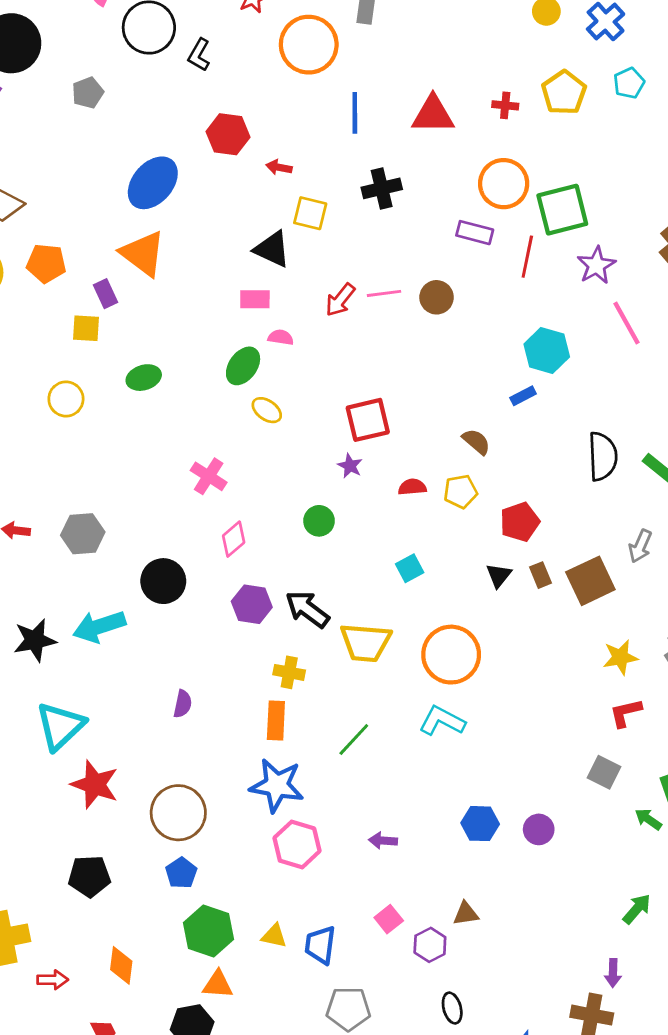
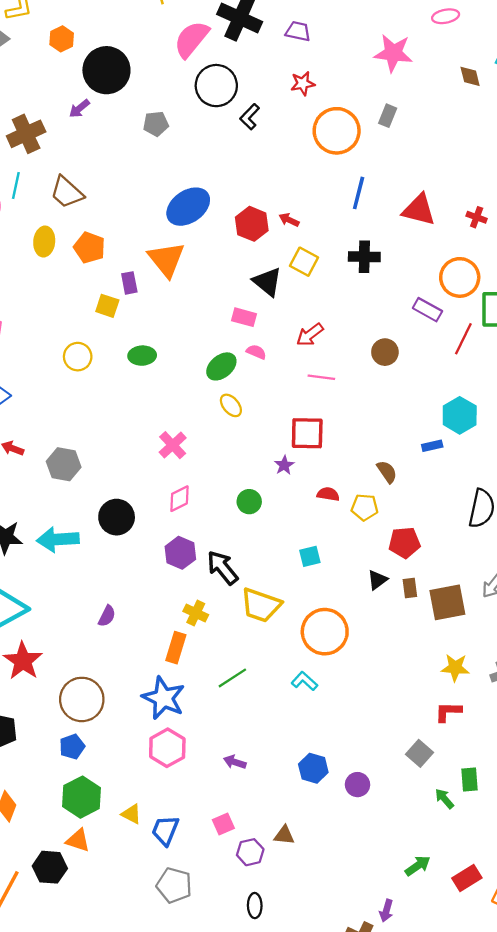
red hexagon: (228, 134) -> (252, 224), moved
pink line: (384, 293) -> (321, 377), moved
cyan L-shape: (442, 721) -> (304, 681), size x0.7

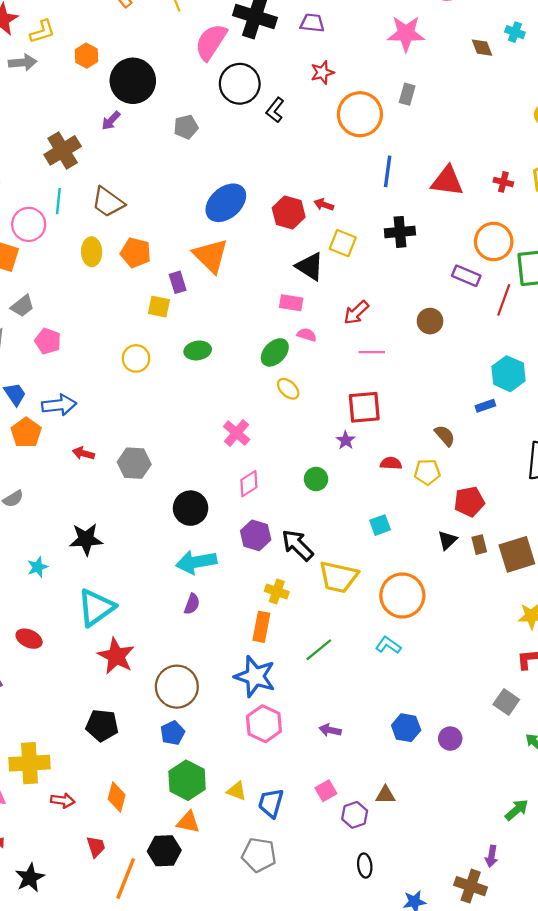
cyan arrow: (58, 539) -> (196, 562), moved
gray pentagon: (174, 885) -> (259, 855), moved

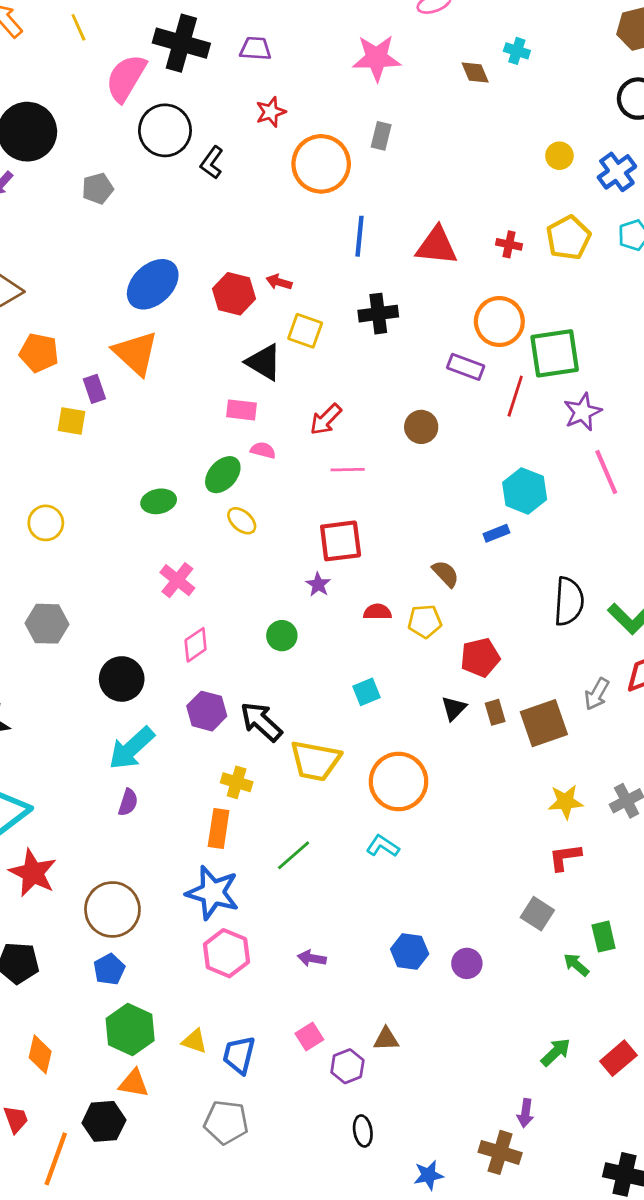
green ellipse: (198, 351) -> (159, 501), moved
yellow circle: (136, 358) -> (46, 523), moved
cyan arrow: (196, 562) -> (132, 748), turned -30

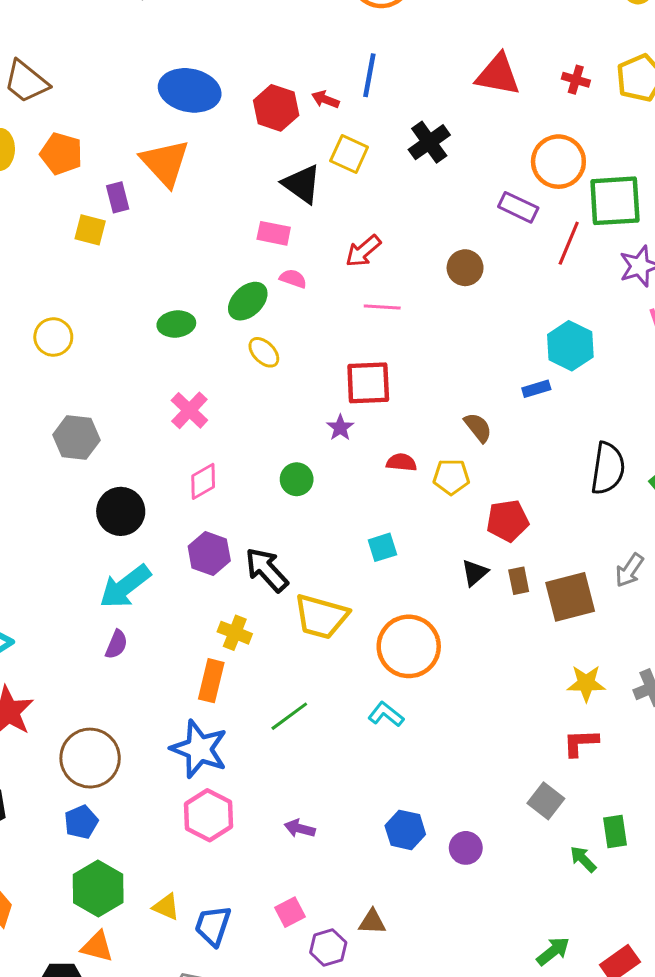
blue line: (360, 236) -> (369, 75), moved
blue ellipse: (153, 284) -> (190, 90), turned 50
black cross: (378, 314) -> (429, 142), turned -33
gray hexagon: (47, 624) -> (76, 438), moved

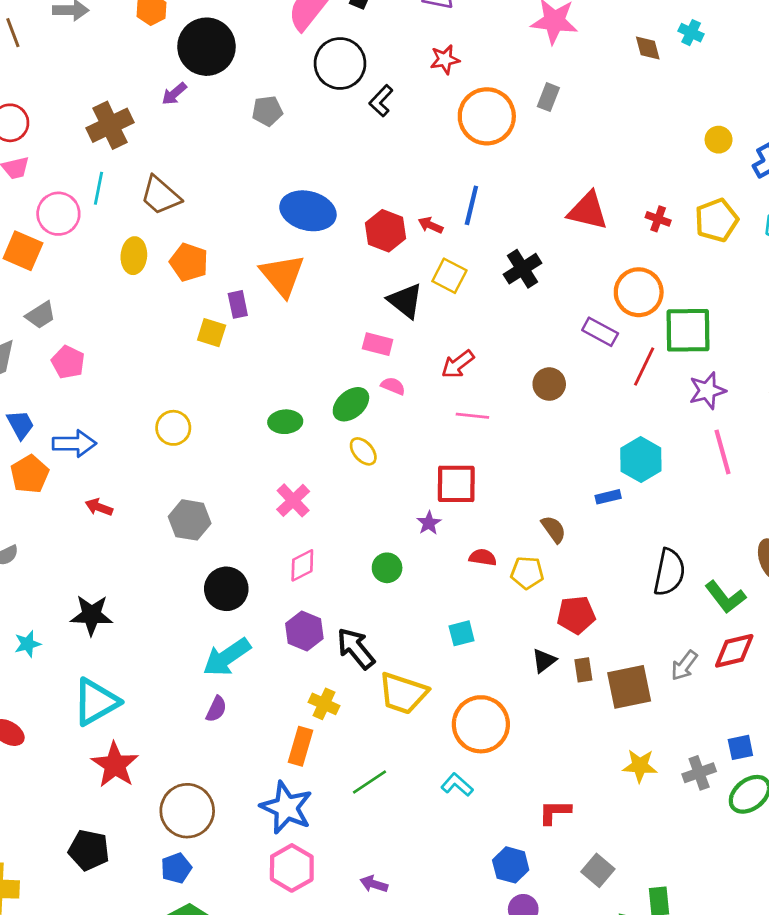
red L-shape: (581, 743) -> (555, 812), moved
blue hexagon: (405, 830) -> (511, 865), moved

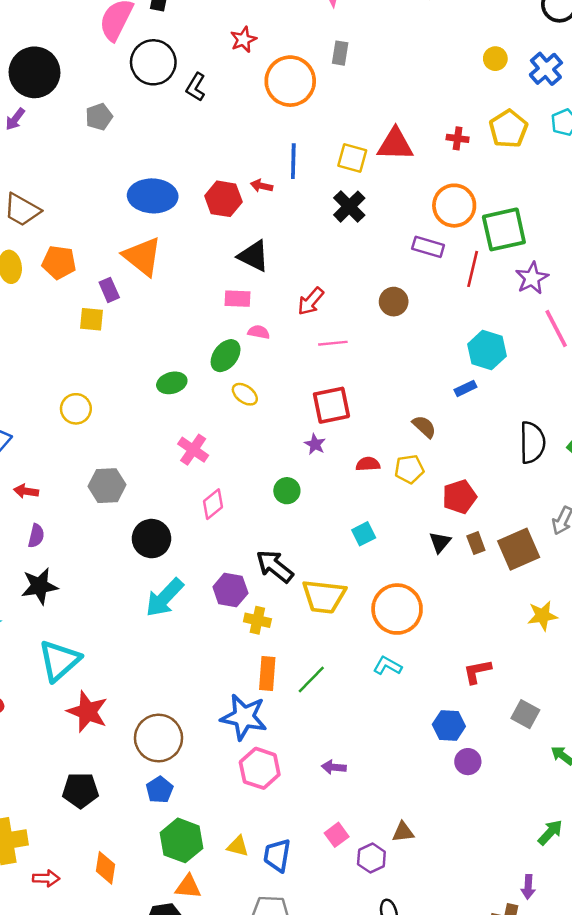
yellow square: (449, 276) -> (352, 158), moved
purple hexagon: (304, 631) -> (230, 590), moved
purple semicircle: (216, 709) -> (36, 536), moved
orange rectangle: (301, 746) -> (267, 674), moved

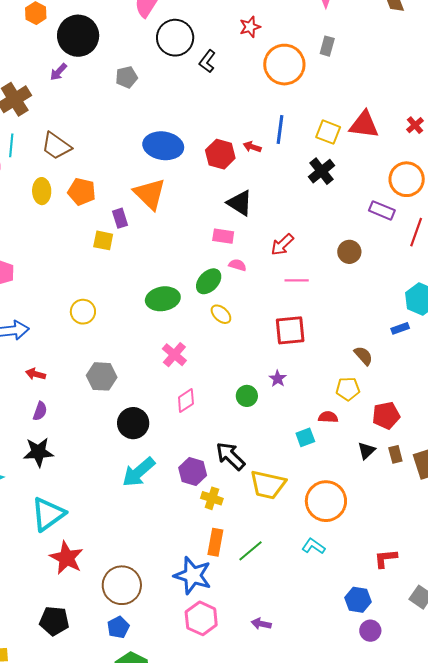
red cross: (458, 138) -> (415, 125), turned 36
green ellipse: (172, 383) -> (163, 299), size x1.4
purple star: (315, 444) -> (278, 379), moved
red semicircle: (368, 464) -> (328, 417), moved

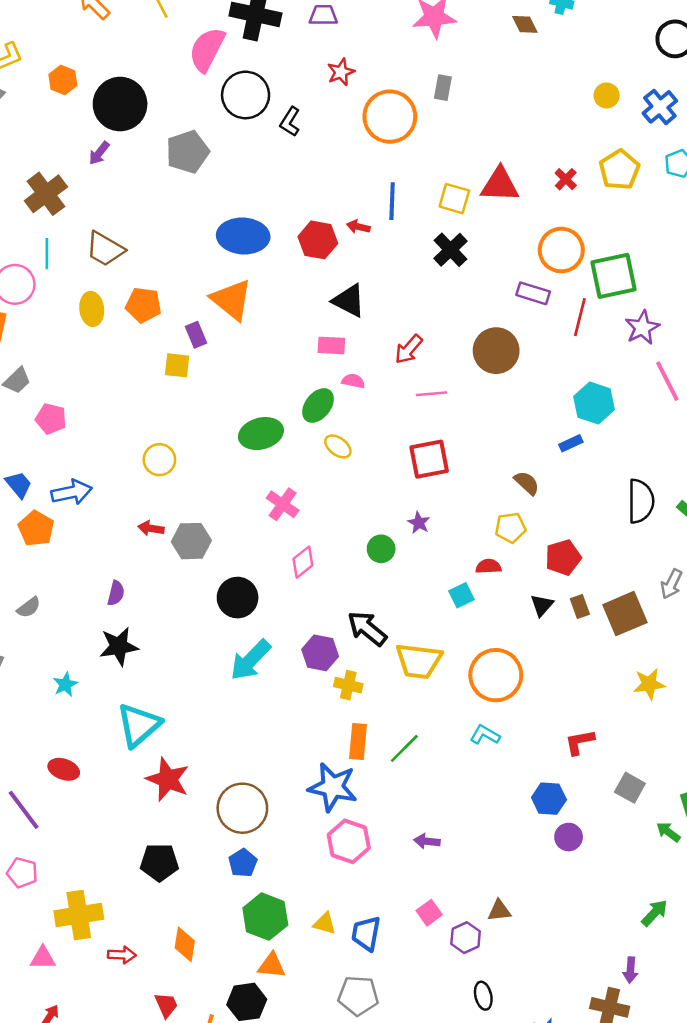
gray pentagon: (127, 77) -> (188, 152), size x1.5
brown circle: (349, 252) -> (496, 351), size x1.5
red arrow: (36, 374) -> (151, 528), moved

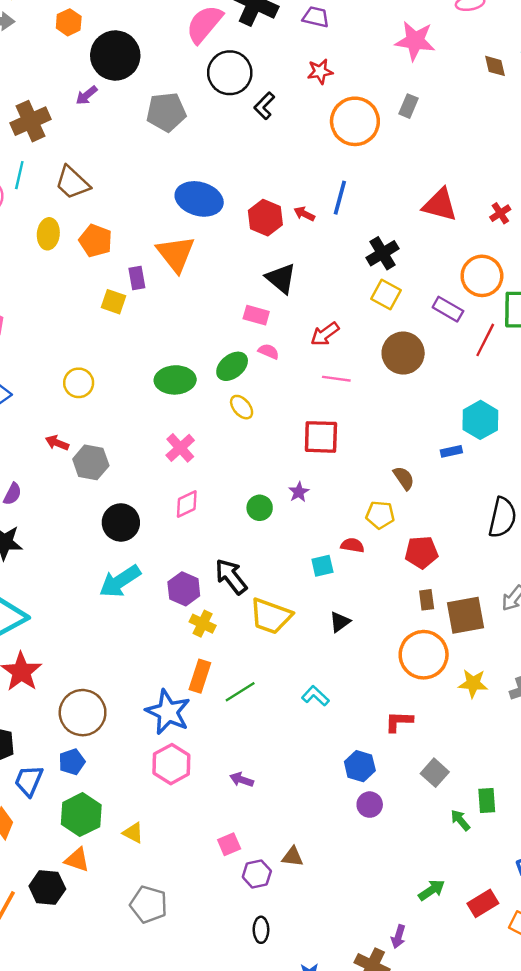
yellow square: (454, 199) -> (386, 295), moved
black triangle: (542, 605) -> (340, 622), moved
orange circle: (496, 675) -> (424, 655), moved
blue trapezoid: (366, 934) -> (29, 781), moved

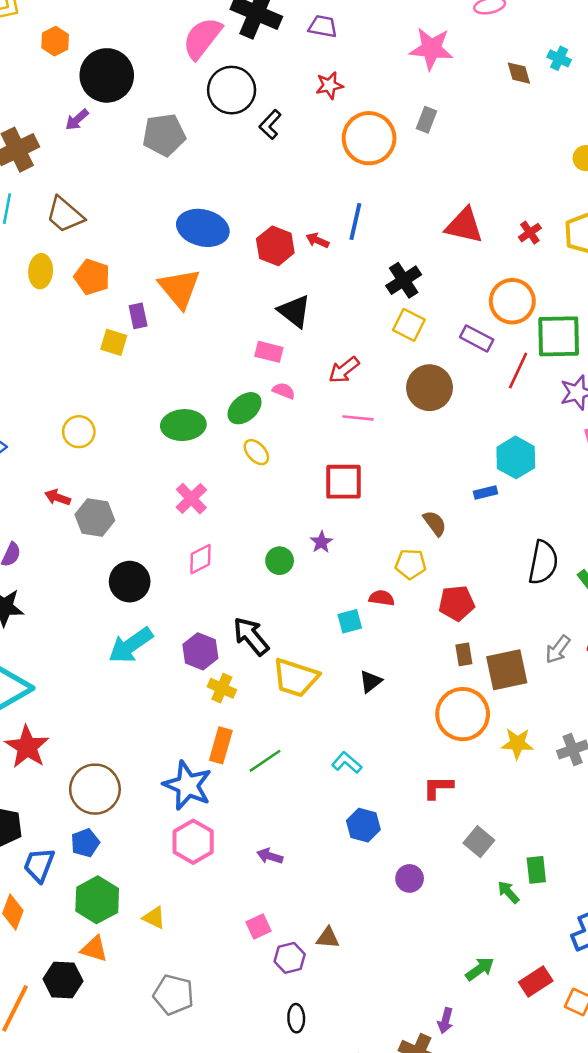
blue hexagon: (360, 766) -> (363, 825), moved

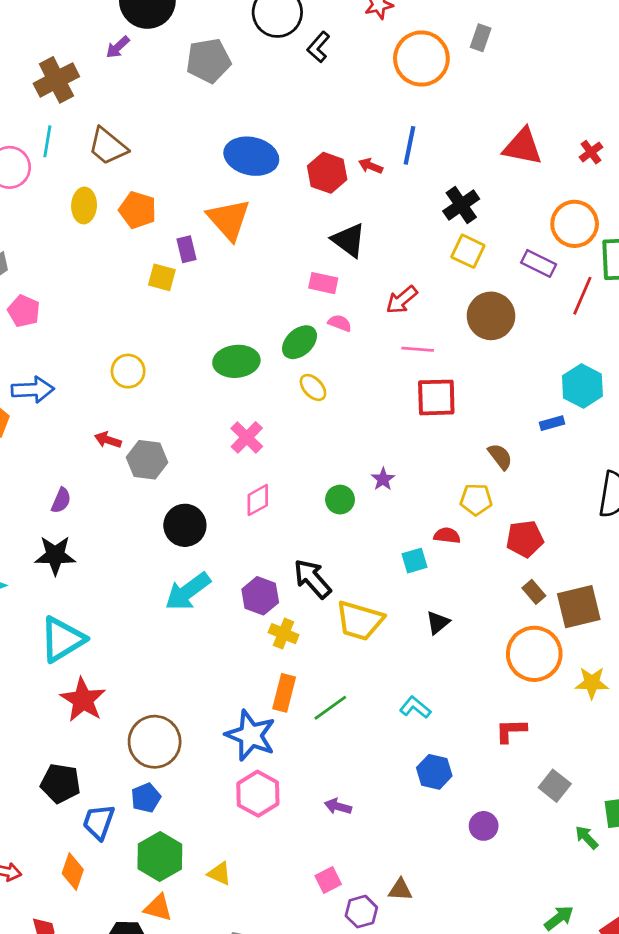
red square: (343, 482) -> (436, 397), moved
brown rectangle: (464, 654) -> (534, 592), turned -30

